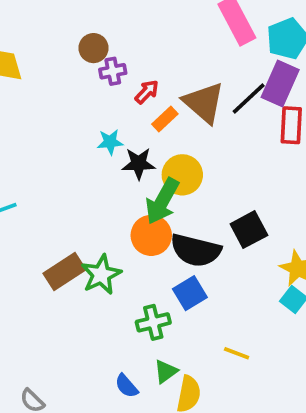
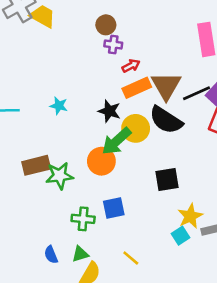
orange rectangle: (165, 119) -> (137, 88), size x1.5
cyan star: (110, 142) -> (59, 106), moved
black semicircle: (196, 250) -> (166, 120), moved

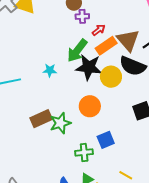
black star: (109, 111) -> (89, 67), size x1.5
green arrow: (116, 141) -> (77, 51), moved

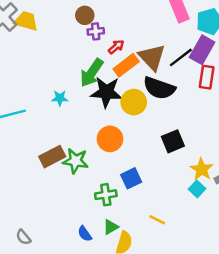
green star: (60, 123) -> (75, 161), turned 30

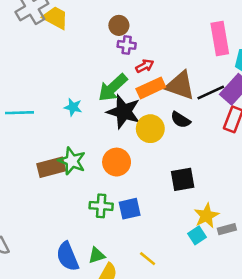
brown triangle: (152, 57) -> (180, 85), turned -40
black semicircle: (159, 88) -> (181, 120), size x0.6
green star: (75, 161) -> (72, 161), moved
green cross: (106, 195) -> (101, 206), moved
blue semicircle: (85, 234) -> (68, 256), size x1.6

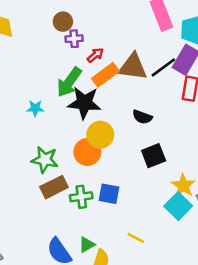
black semicircle: (181, 120) -> (142, 117), moved
yellow circle: (150, 129) -> (100, 135), moved
brown rectangle: (51, 167) -> (54, 187), moved
blue square: (130, 209) -> (109, 194), turned 35
cyan square: (197, 235) -> (178, 206), size x1.5

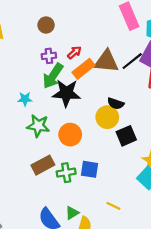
purple cross: (74, 39) -> (49, 56), moved
yellow circle: (100, 135) -> (107, 117), moved
green star: (45, 160) -> (38, 126), moved

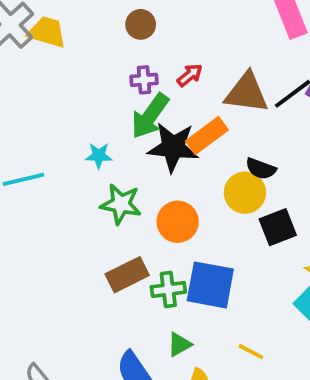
orange rectangle: (83, 69) -> (207, 135), moved
blue square: (90, 169) -> (210, 285), size x1.5
green triangle: (72, 213) -> (179, 344), moved

